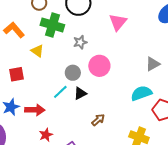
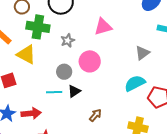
pink triangle: (118, 22) -> (103, 27), moved, turned 42
yellow triangle: (37, 51) -> (26, 55), size x1.5
cyan line: (60, 92) -> (54, 92), turned 49

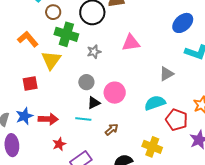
yellow triangle: (26, 55) -> (51, 60), turned 30
pink circle: (90, 61) -> (115, 93), moved
cyan line: (54, 92) -> (83, 119), moved

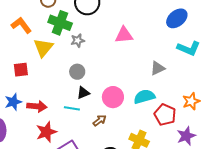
gray star: (94, 52) -> (78, 40), moved
pink circle: (115, 93) -> (113, 97), moved
red star: (59, 144) -> (46, 132), size x1.5

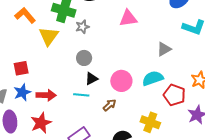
red square: (21, 70) -> (21, 68), moved
red star: (46, 132) -> (41, 123), moved

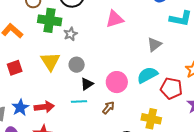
yellow triangle: (49, 36) -> (50, 61), moved
red square: (21, 68) -> (15, 68), moved

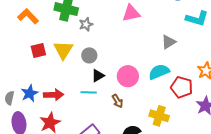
red square: (15, 68) -> (38, 50), moved
brown arrow: (108, 108) -> (117, 101), turned 104

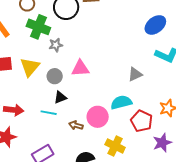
pink triangle: (131, 13) -> (80, 68), moved
pink circle: (128, 76) -> (98, 117), moved
brown arrow: (117, 101) -> (76, 125), turned 128

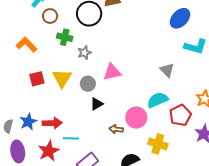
green cross: (38, 27) -> (65, 37), size x0.7
gray triangle: (135, 74) -> (167, 70), turned -42
cyan line: (49, 113) -> (71, 138), moved
red pentagon: (141, 121) -> (180, 115), turned 30

